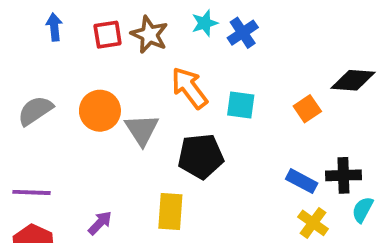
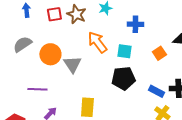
blue cross: (243, 33) -> (135, 24), moved, turned 35
gray semicircle: (35, 111) -> (22, 44), moved
black pentagon: (201, 156) -> (123, 78), moved
purple line: (31, 192) -> (37, 89), moved

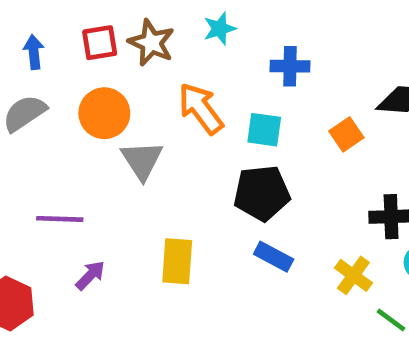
blue arrow: (26, 10) -> (34, 52), moved
orange circle: (50, 54) -> (104, 113), moved
blue rectangle: (156, 91) -> (274, 257), moved

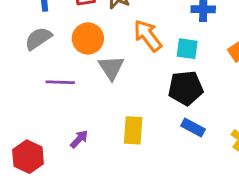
purple line: (60, 219) -> (60, 82), moved

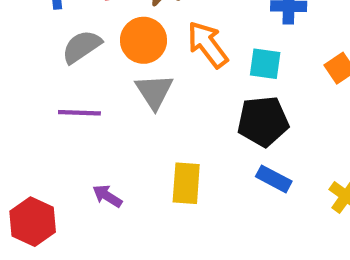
gray semicircle: (38, 38) -> (82, 47), moved
orange circle: (88, 38) -> (144, 40), moved
purple arrow: (79, 139) -> (107, 196), turned -102

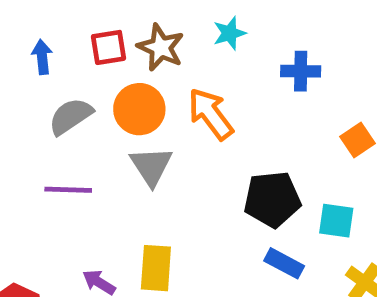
cyan square: (265, 64) -> (336, 221), moved
yellow rectangle: (186, 183) -> (156, 268), moved

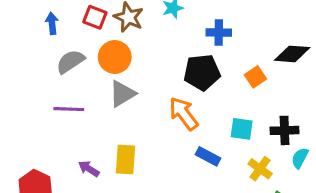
red square: (109, 47) -> (95, 17), turned 30
orange arrow: (211, 114) -> (184, 114), moved
gray triangle: (151, 166) -> (122, 94), turned 32
black pentagon: (272, 199) -> (202, 72), moved

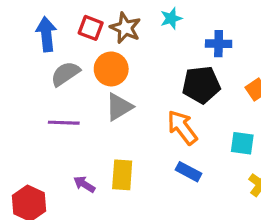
blue arrow: (52, 23) -> (46, 34), size x1.5
blue rectangle: (208, 156) -> (189, 172), moved

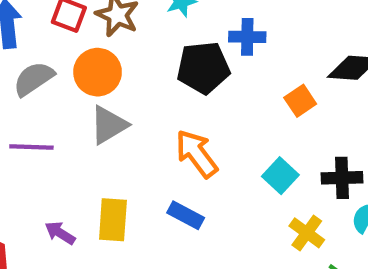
black pentagon: (201, 85) -> (203, 68), moved
cyan square: (242, 143) -> (280, 176), turned 35
blue rectangle: (189, 172) -> (186, 215), moved

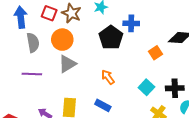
black pentagon: (203, 68) -> (111, 38), turned -30
gray semicircle: (34, 79) -> (33, 43), turned 114
orange arrow: (197, 154) -> (108, 77), size x0.7

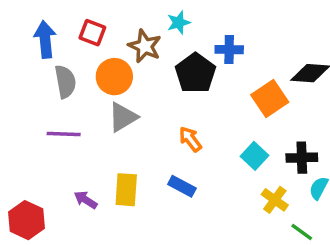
brown star: (71, 13) -> (145, 46), moved
orange square: (156, 53) -> (270, 99), size x1.5

